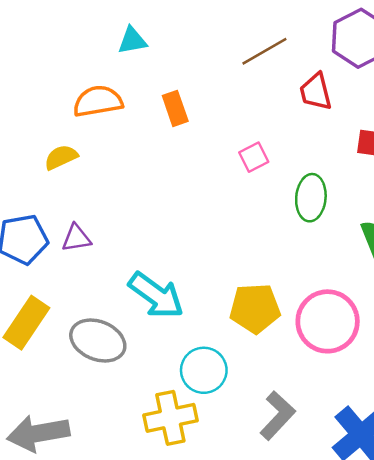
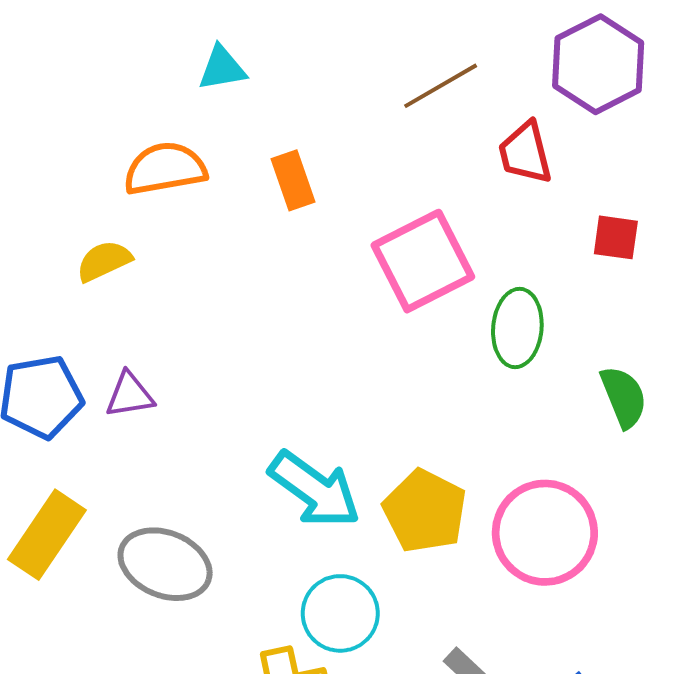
pink square: (254, 157) -> (423, 261), size x2.0
cyan arrow: (156, 295) -> (315, 489), moved
yellow pentagon: (255, 308) -> (425, 511), turned 30

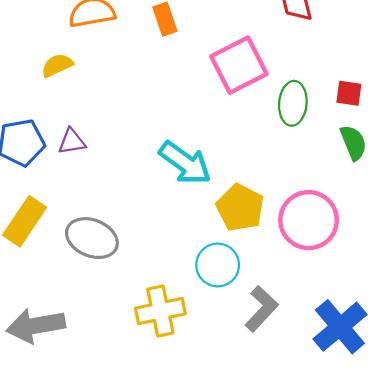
red square: (616, 237) -> (349, 93), moved
cyan arrow: (315, 489) -> (185, 163), moved
cyan circle: (340, 613) -> (218, 265), moved

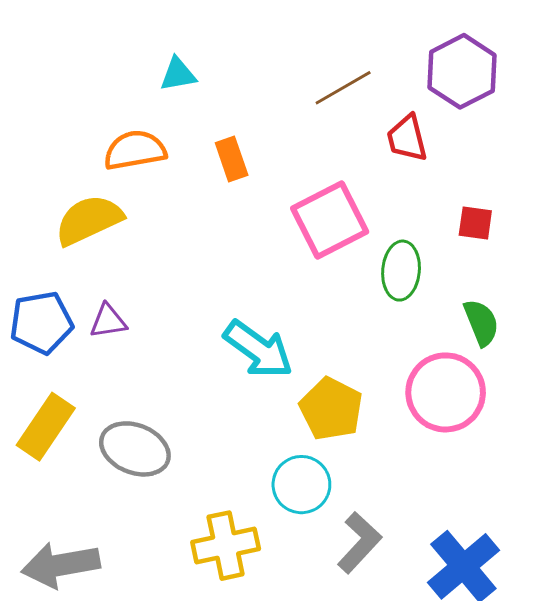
yellow semicircle: (57, 65) -> (89, 220), size x1.6
red square: (349, 93) -> (475, 223), moved
pink circle: (309, 220) -> (446, 392), moved

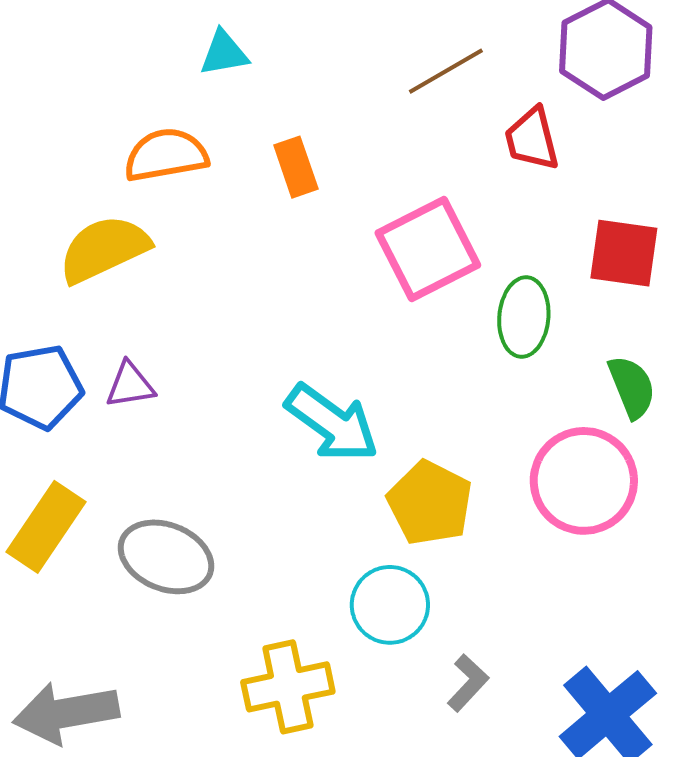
red square: (475, 223) -> (624, 253), size x1.5
gray L-shape: (359, 543) -> (468, 683), size x0.7

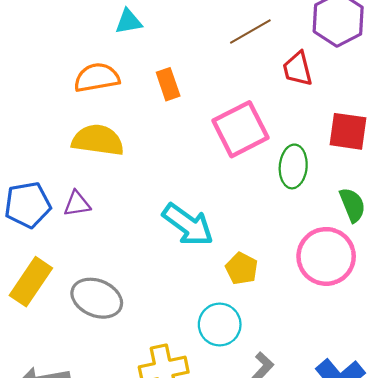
yellow semicircle: (104, 249) -> (98, 140), moved, turned 33
yellow pentagon: (430, 503) -> (242, 269), size x0.7

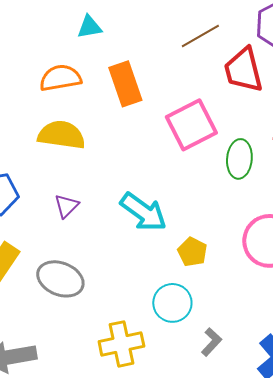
red trapezoid: (298, 69) -> (243, 70), size x1.4
orange rectangle: (168, 84) -> (125, 84), size x1.5
purple triangle: (77, 204) -> (66, 206), moved, turned -36

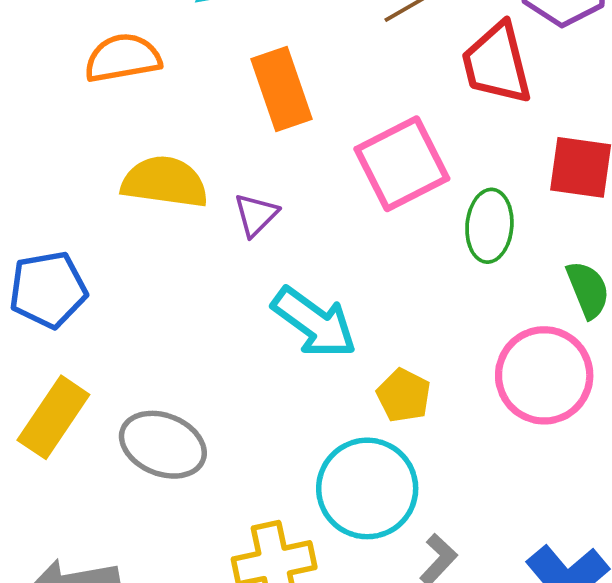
orange semicircle: (60, 78) -> (123, 58), moved
purple triangle: (66, 206) -> (256, 215), moved
cyan circle: (172, 303) -> (367, 488), size x1.4

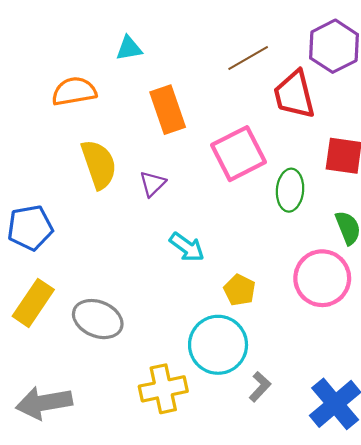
yellow semicircle: (165, 182) -> (99, 164), turned 63
cyan arrow: (314, 322) -> (187, 247), size x0.7

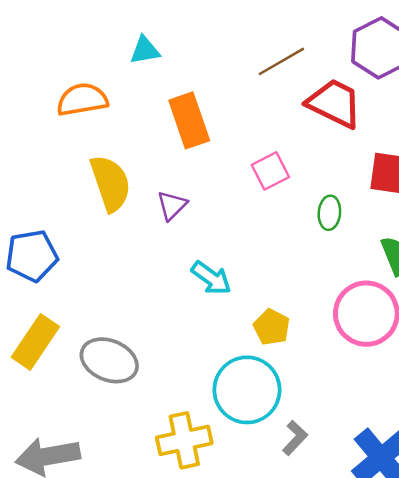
red trapezoid: (294, 95) -> (334, 103), turned 130
pink square: (238, 154) -> (270, 171), size x0.6
green ellipse: (290, 190) -> (329, 213), size x0.7

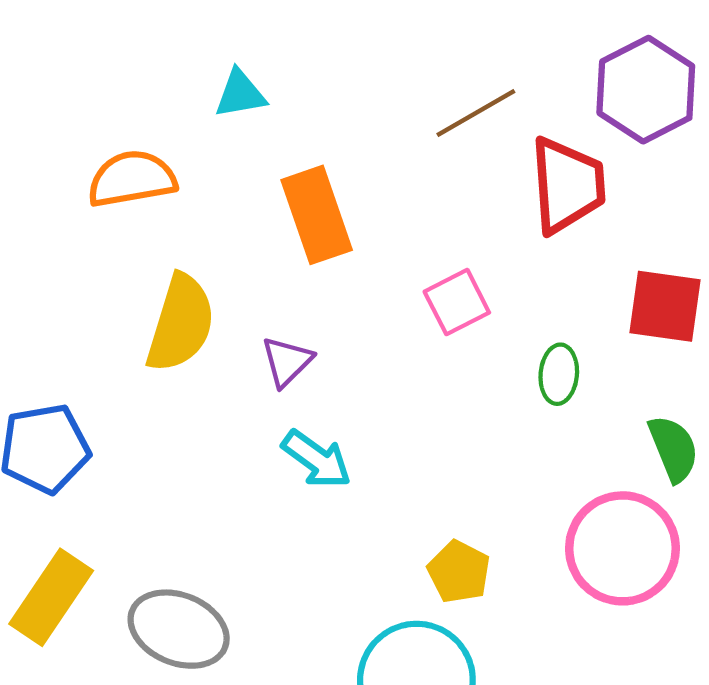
red trapezoid: (334, 103) -> (567, 185), turned 60
yellow semicircle: (110, 183) -> (181, 323), turned 36
cyan arrow: (211, 278) -> (317, 459), moved

